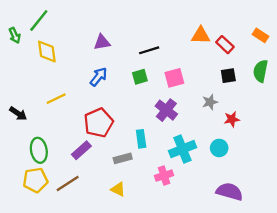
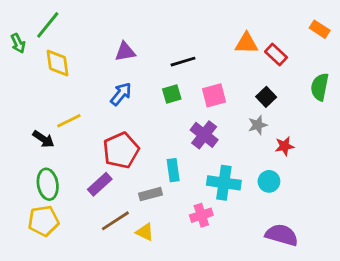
orange rectangle: (260, 35) -> (320, 29), moved
black square: (228, 76) -> (266, 97), moved, turned -35
black arrow: (18, 114) -> (43, 139), moved
cyan cross: (182, 149) -> (224, 183), turned 30
brown line: (68, 184) -> (115, 221), moved

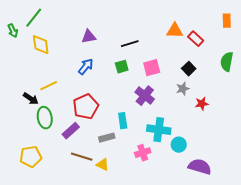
orange rectangle: (320, 29) -> (227, 21), turned 56
cyan circle: (269, 181) -> (179, 145), moved
green ellipse: (48, 184) -> (45, 118), moved
brown line: (115, 221) -> (82, 157), turned 50

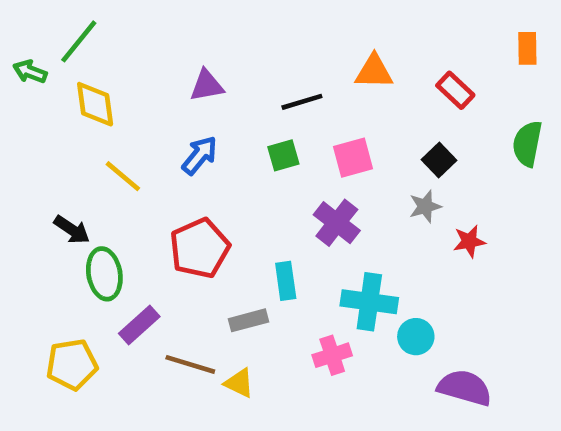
green arrow: (13, 31) -> (30, 72), turned 136
orange triangle: (175, 31) -> (374, 72), moved
yellow line: (49, 86) -> (123, 176), moved, turned 66
purple rectangle: (71, 131) -> (139, 325), moved

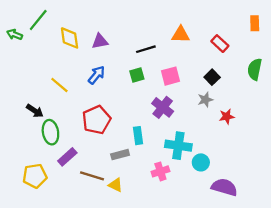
yellow diamond: (95, 104) -> (70, 38), moved

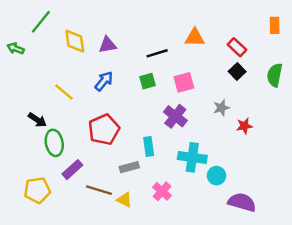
green arrow: (15, 35) -> (15, 48), moved
black square: (212, 77) -> (237, 71), moved
pink cross: (160, 171) -> (162, 191), moved, turned -30

